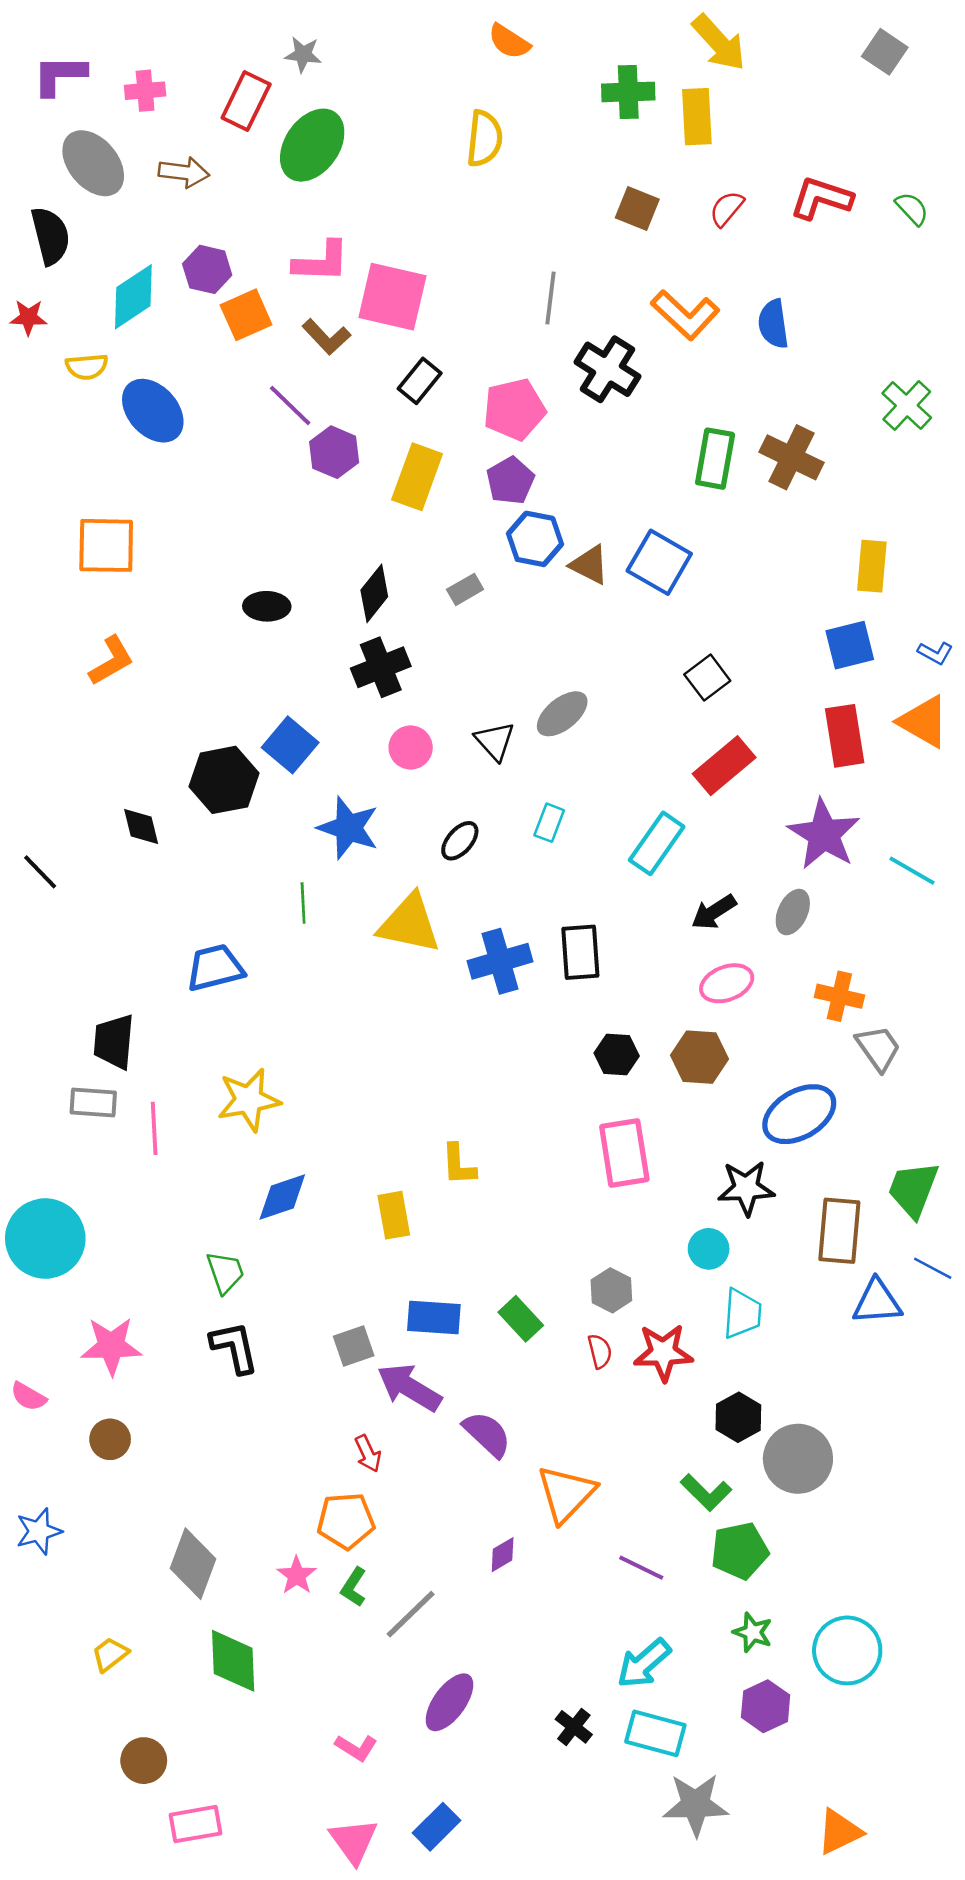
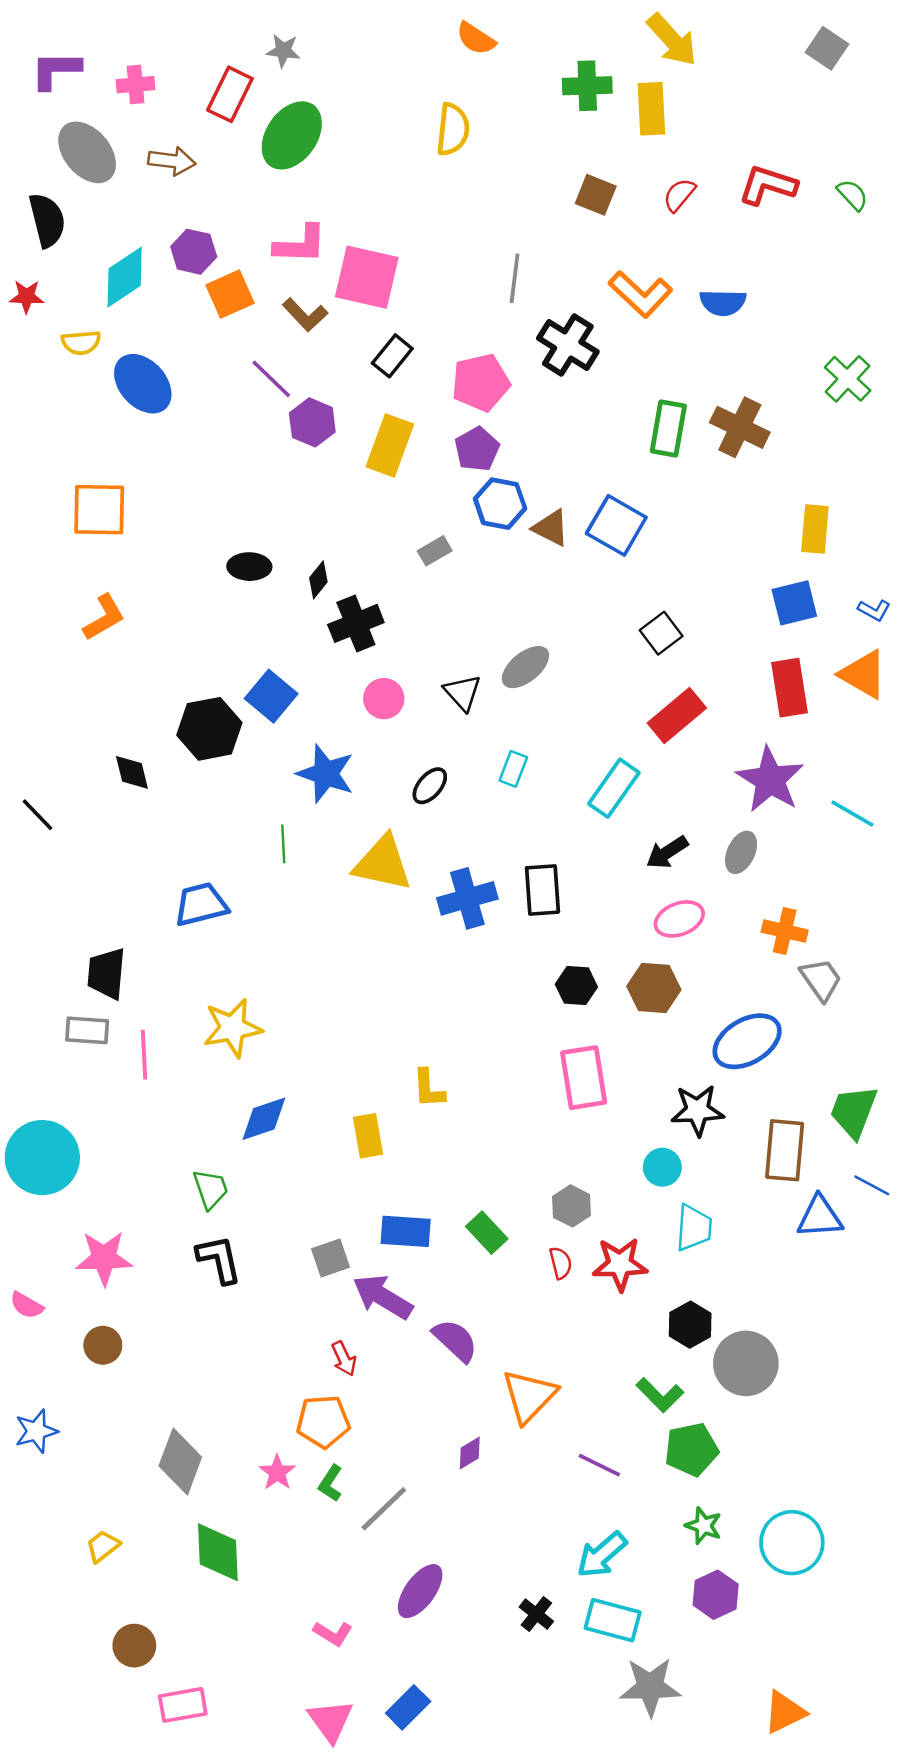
blue semicircle: (773, 324) -> (723, 303), turned -81
black diamond: (374, 593) -> (318, 580), moved, size x0.7

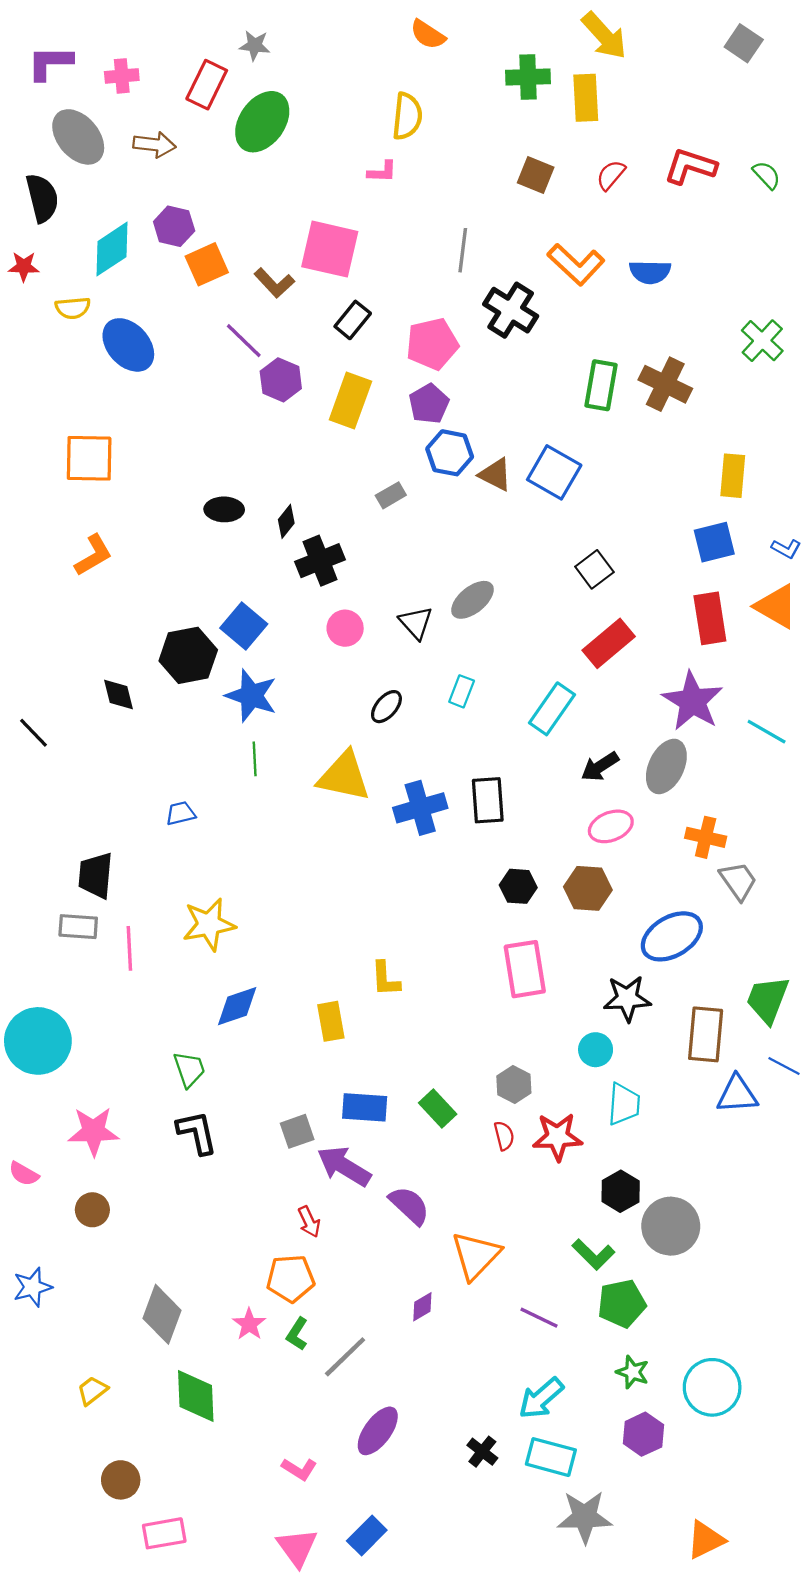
pink L-shape: (300, 244) -> (382, 172), moved, size x0.6
blue star: (326, 774) -> (251, 696), moved
gray ellipse: (741, 852) -> (666, 766), size x1.4
blue trapezoid: (201, 904) -> (181, 813), size x0.6

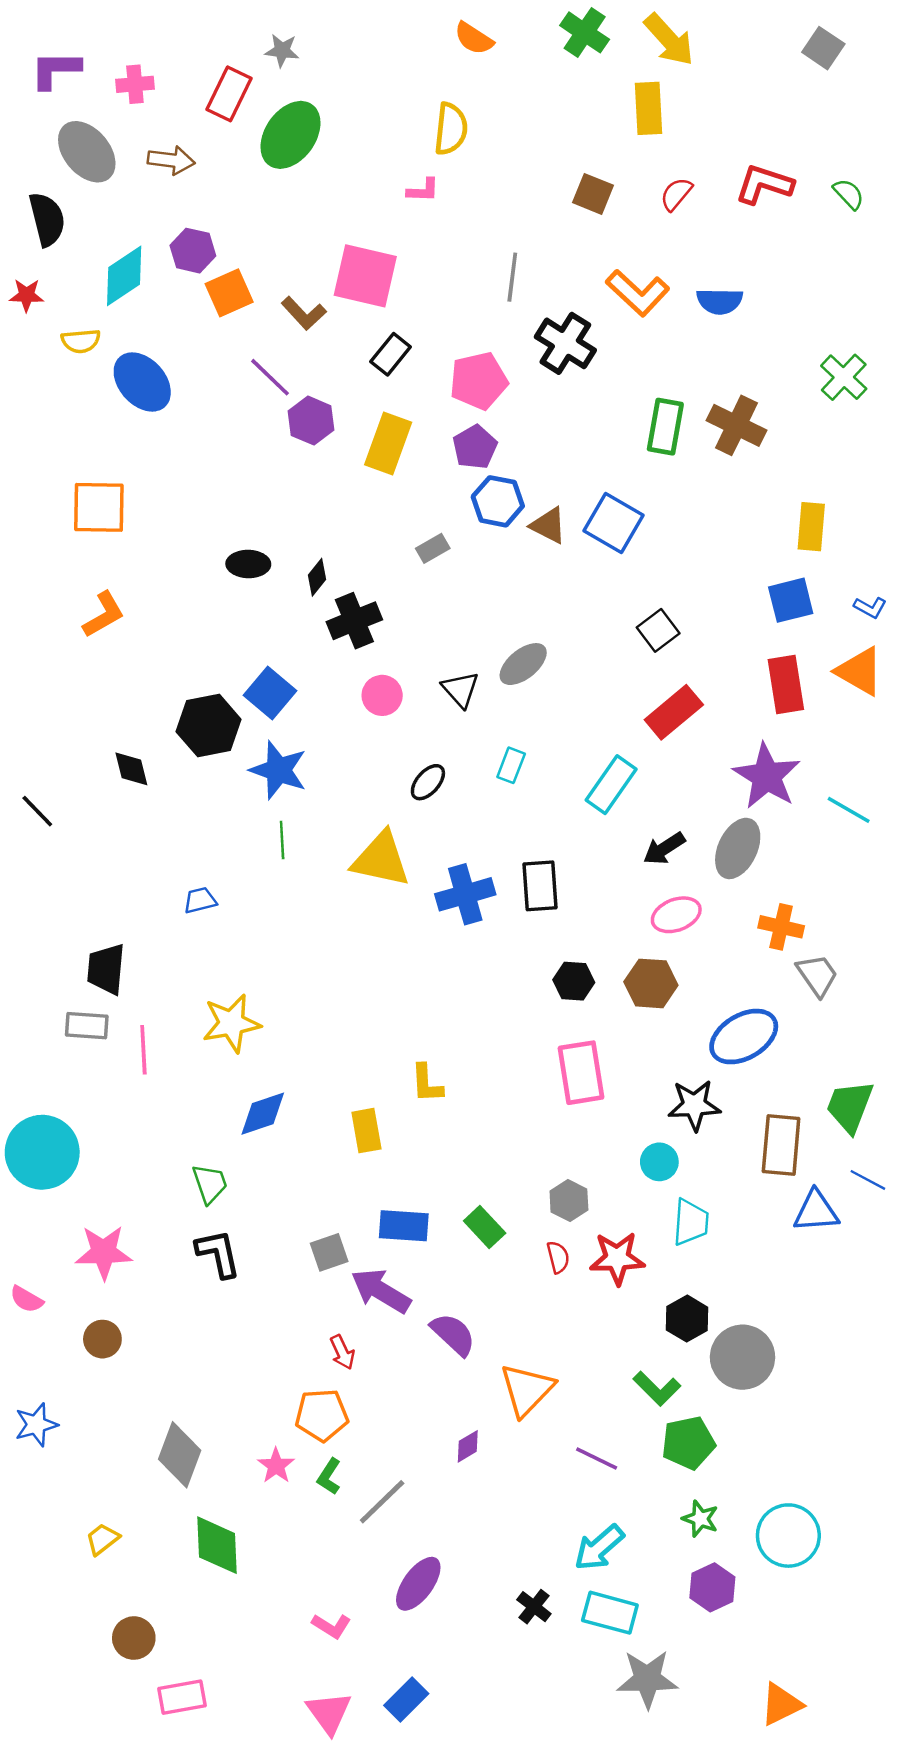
green cross: (528, 77) -> (585, 32), moved, turned 36

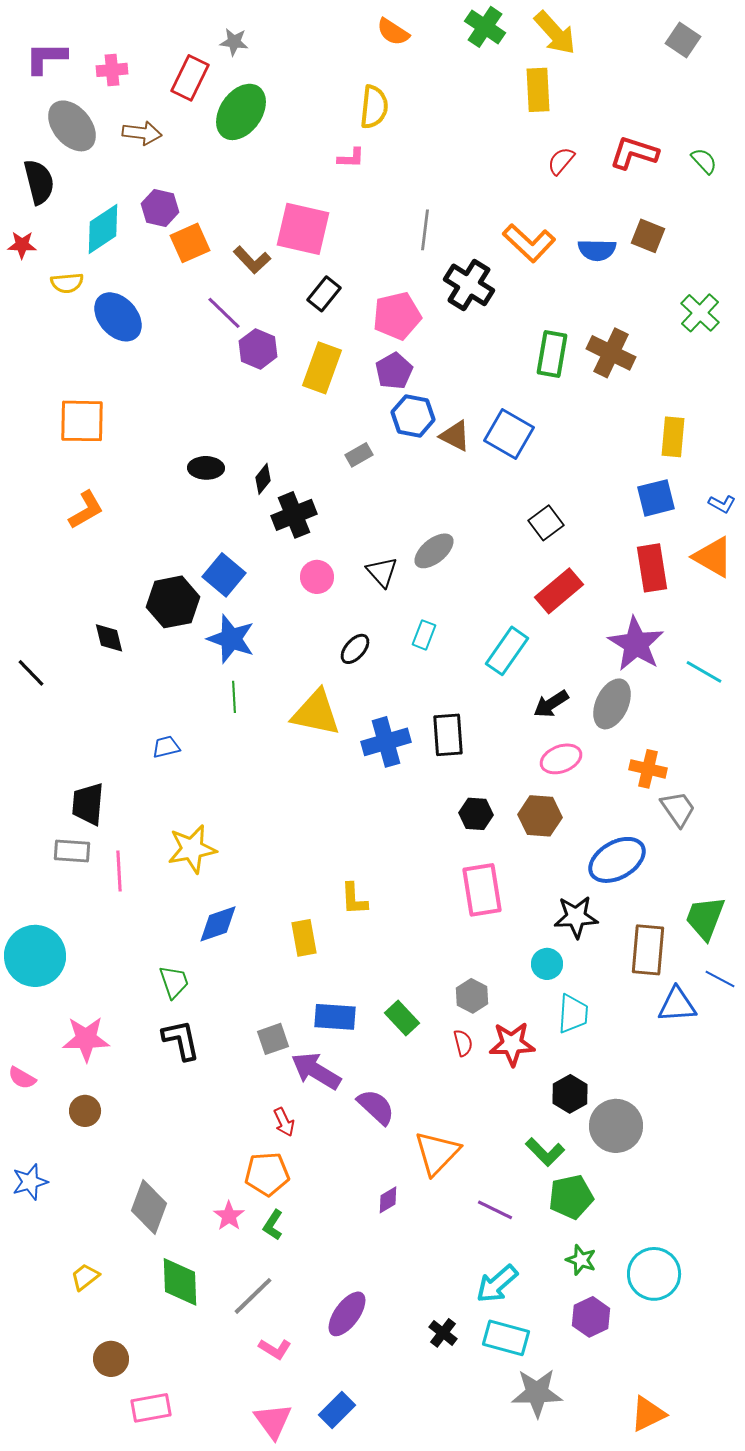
brown square: (593, 194) -> (648, 236), moved
gray line: (382, 1502) -> (253, 1296), moved

